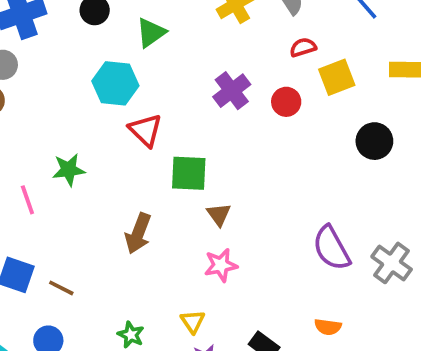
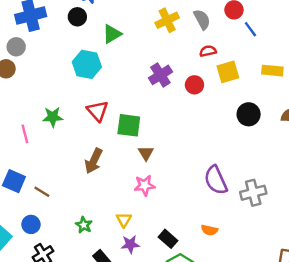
red triangle: (145, 130) -> (98, 111), moved
gray cross: (392, 263) -> (253, 193), turned 35

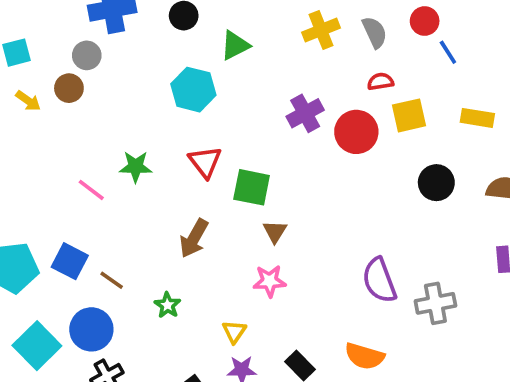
red circle: (194, 85) -> (356, 132), size x1.5
pink line: (25, 134) -> (91, 190), turned -42
blue circle: (31, 224) -> (91, 329), size x1.5
green star: (84, 225) -> (167, 305), moved
orange semicircle: (209, 230) -> (365, 356), size x1.5

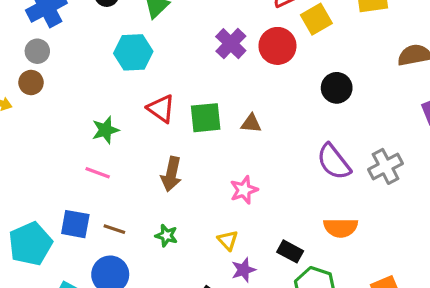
black circle: (436, 183) -> (337, 88), moved
pink line: (91, 190) -> (98, 173), moved
brown triangle: (275, 232) -> (251, 123), moved, turned -40

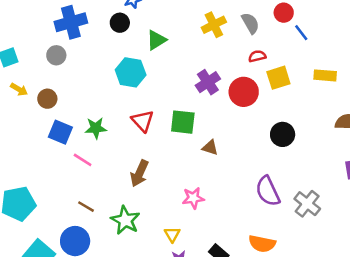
brown circle: (31, 82) -> (47, 99), moved
green square: (206, 118) -> (183, 122), moved
gray cross: (386, 166) -> (307, 204), turned -36
blue square: (75, 224) -> (60, 132), moved
green star: (166, 235) -> (125, 220), size x1.6

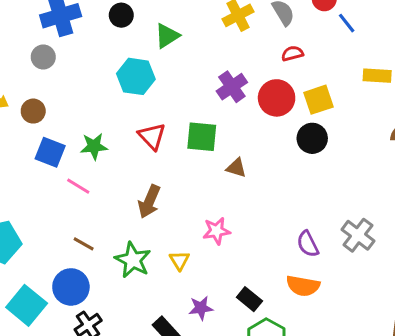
yellow square: (278, 78) -> (318, 100), moved
black circle: (283, 134) -> (312, 138), moved
purple semicircle: (268, 191) -> (308, 244), moved, size x0.7
yellow triangle: (172, 234) -> (179, 260), moved

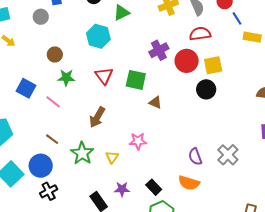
red semicircle: (292, 53) -> (200, 34), size x1.5
yellow rectangle: (377, 76) -> (252, 37), moved
brown circle: (33, 111) -> (55, 54), moved
blue square: (50, 152) -> (26, 88), moved

